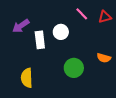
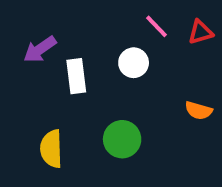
white circle: (61, 32) -> (134, 63), moved
green circle: (74, 68) -> (122, 139), moved

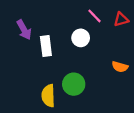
purple arrow: (40, 49) -> (24, 30), turned -84
yellow semicircle: (51, 149) -> (48, 96), moved

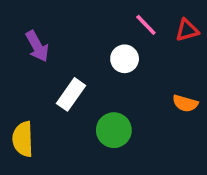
white rectangle: (46, 46) -> (71, 94), moved, turned 42
yellow semicircle: (48, 96) -> (23, 139), moved

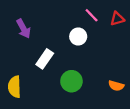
orange semicircle: (185, 103) -> (116, 86), moved

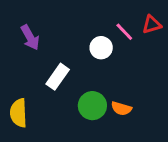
pink line: (92, 15) -> (124, 32), moved
orange semicircle: (116, 86) -> (121, 109), moved

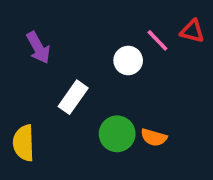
red triangle: (152, 25) -> (192, 31), turned 30

